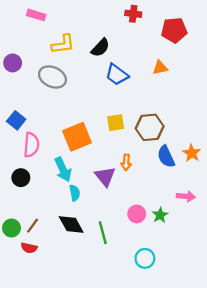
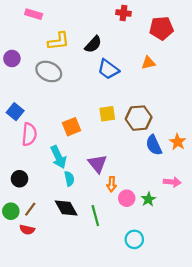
orange square: (77, 137) -> (71, 127), size x0.7
orange arrow: (126, 162) -> (112, 184), moved
black circle: (21, 178) -> (19, 179), moved

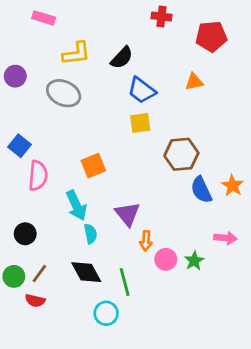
yellow square: (107, 114) -> (140, 123), moved
cyan circle: (134, 239) -> (106, 313), moved

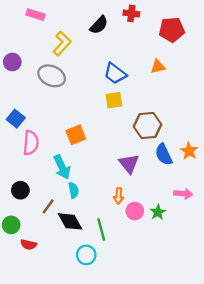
yellow L-shape: (76, 53) -> (62, 44), turned -40
black semicircle: (122, 58) -> (99, 25), moved
purple triangle: (127, 214) -> (129, 164), moved
brown line: (39, 274) -> (48, 206), moved

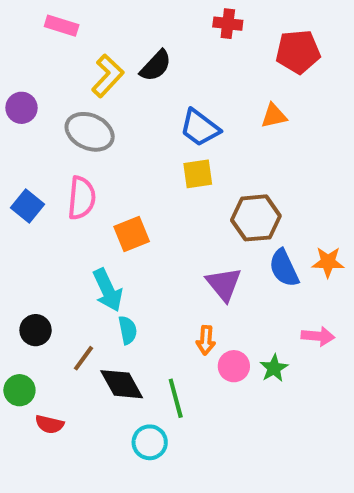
black semicircle: (99, 25) -> (156, 66), moved
pink semicircle: (31, 143) -> (82, 198), moved
orange star: (189, 151) -> (328, 262), turned -30

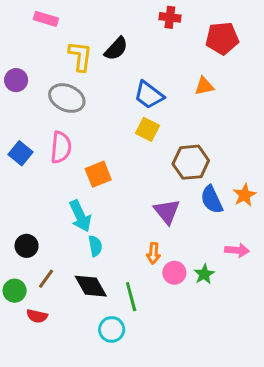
yellow L-shape: (108, 76) -> (80, 56), turned -36
yellow square: (198, 174) -> (147, 129), turned 35
orange star: (328, 262) -> (245, 195), turned -30
brown line: (84, 358) -> (46, 279), moved

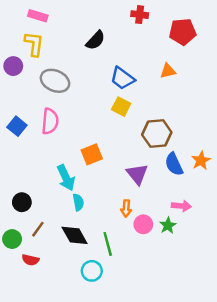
yellow L-shape: (80, 56) -> (34, 44), moved
orange square: (98, 174) -> (92, 154), moved
pink arrow: (237, 250) -> (181, 206), moved

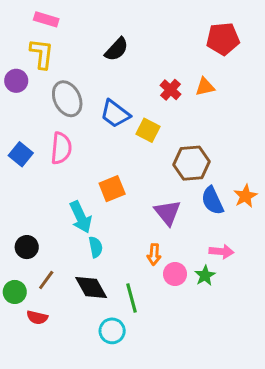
red cross: (140, 15) -> (170, 90), moved, turned 35
blue trapezoid: (122, 78) -> (115, 114), moved
gray ellipse: (55, 81) -> (67, 99), turned 40

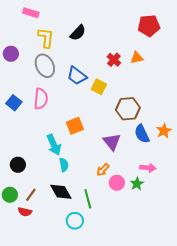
yellow L-shape: (42, 54) -> (46, 38), moved
orange arrow: (154, 255) -> (103, 170), turned 40
brown line: (46, 280) -> (31, 195), moved

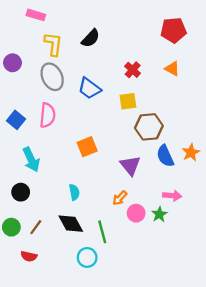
orange triangle: (137, 58) -> (172, 69), moved, turned 40
yellow square: (99, 87) -> (128, 101), moved, turned -35
cyan arrow: (54, 145) -> (31, 160), moved
red semicircle: (25, 212) -> (29, 256), moved

